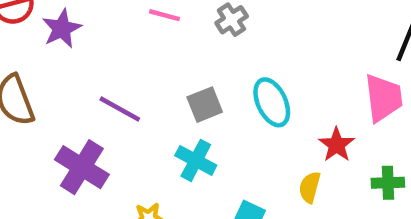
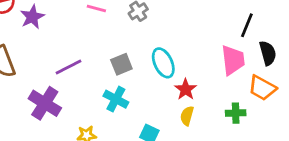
purple line: (120, 109) -> (69, 67), turned -56
red star: (337, 145) -> (186, 89), moved

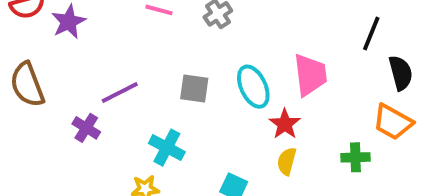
pink trapezoid: (233, 60) -> (310, 75), moved
gray square: (121, 64) -> (194, 89), turned 30
cyan cross: (116, 99) -> (167, 148), moved
purple cross: (45, 103) -> (86, 128), moved, size x0.6

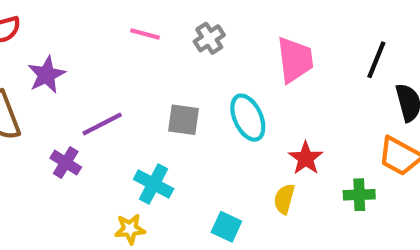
purple star: (69, 22) -> (46, 75), moved
pink trapezoid: (310, 75) -> (295, 60), moved
red star: (285, 124) -> (306, 158), moved

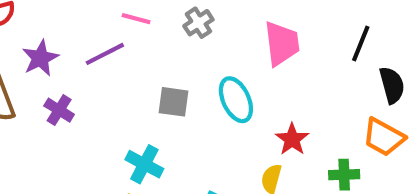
purple line: (102, 124) -> (105, 54), moved
purple cross: (66, 163) -> (59, 110), moved

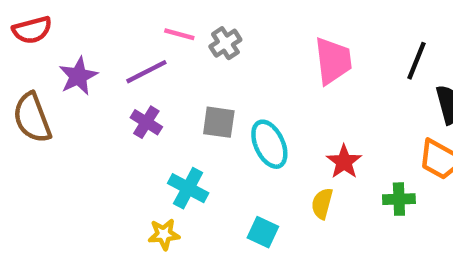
gray cross: (198, 23) -> (225, 43), moved
cyan ellipse: (236, 100) -> (269, 144), moved
purple cross: (59, 110) -> (146, 122), moved

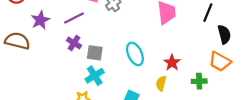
brown semicircle: (32, 118) -> (17, 41), turned 125
gray square: (219, 122) -> (95, 53), moved
cyan cross: (188, 188) -> (95, 76), turned 30

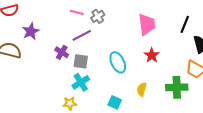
purple line: (74, 18) -> (82, 35), moved
red star: (172, 63) -> (152, 55), moved
green cross: (199, 81) -> (177, 87), size x1.5

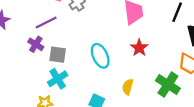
purple line: (82, 35) -> (46, 22), moved
green cross: (177, 87) -> (168, 85), turned 35

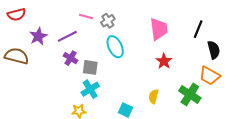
purple line: (46, 22) -> (67, 36), moved
cyan ellipse: (100, 56) -> (115, 47), moved

